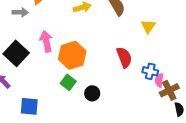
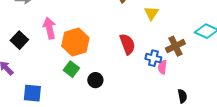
black square: (16, 53) -> (19, 40), size x0.7
brown cross: (169, 90) -> (175, 46), moved

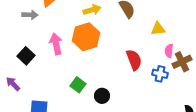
yellow triangle: (151, 13) -> (158, 29), turned 49
orange hexagon: (75, 42) -> (86, 37), moved
pink semicircle: (162, 67) -> (169, 51), moved

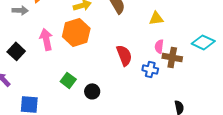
yellow triangle: (158, 29) -> (156, 18), moved
brown cross: (182, 62) -> (172, 57), turned 36

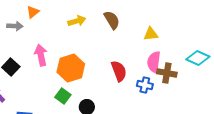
orange hexagon: (76, 32) -> (71, 68), moved
pink semicircle: (159, 46) -> (154, 62), size x1.5

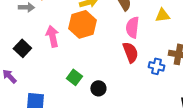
pink semicircle: (154, 62) -> (132, 27), moved
orange hexagon: (71, 68) -> (82, 24), moved

